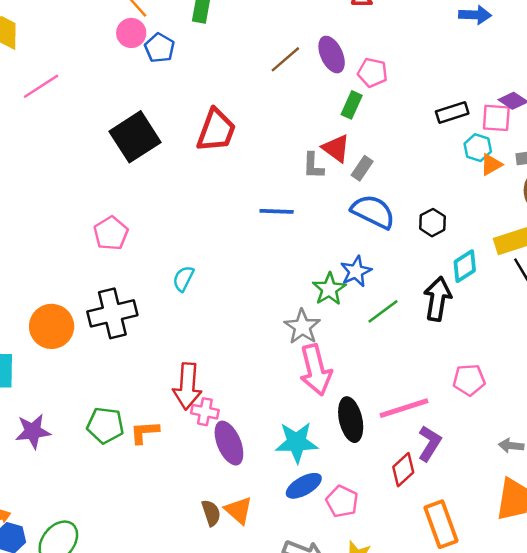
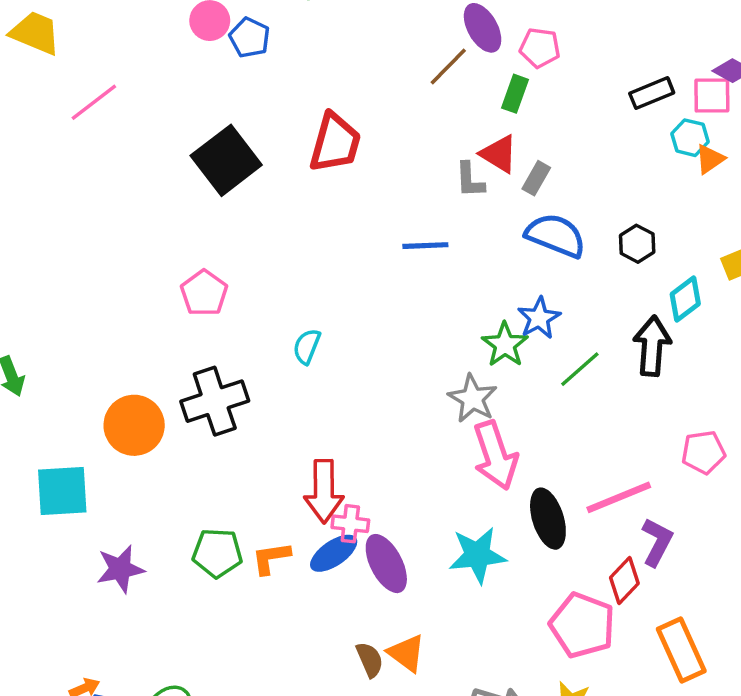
brown line: (285, 59) -> (448, 66), moved
blue ellipse: (304, 486) -> (334, 553), moved
pink pentagon: (342, 501) -> (582, 625), moved, size x1.5

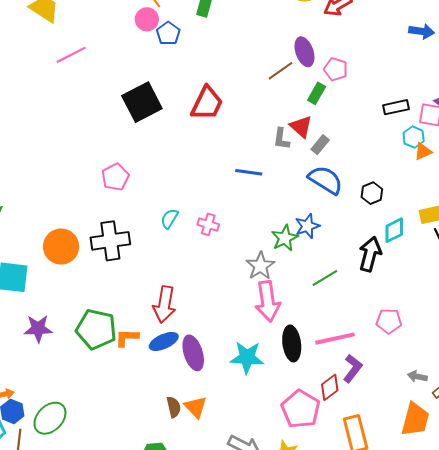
green line: (580, 369) -> (325, 278), moved
pink cross: (350, 524) -> (208, 224), moved
green pentagon: (217, 553) -> (96, 329), size x1.4

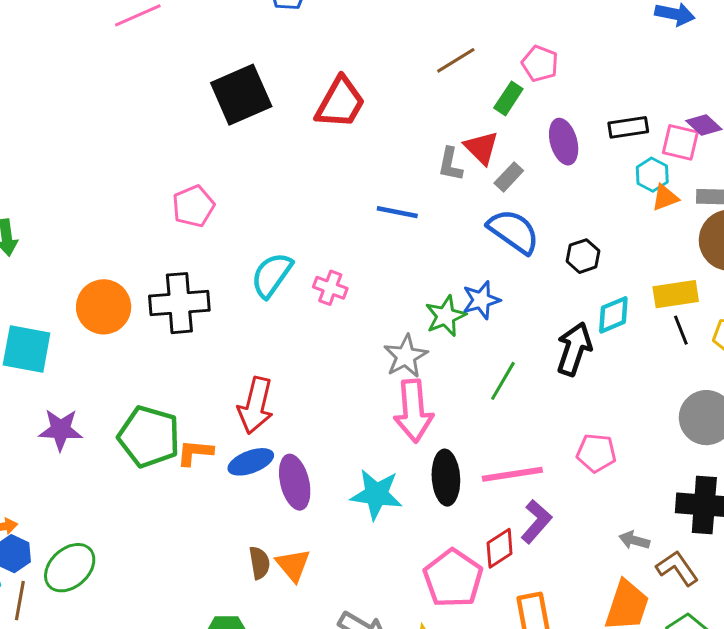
purple ellipse: (304, 52) -> (564, 142), moved
cyan semicircle: (169, 219) -> (272, 275), size x1.5
green line: (325, 278) -> (503, 381), turned -32

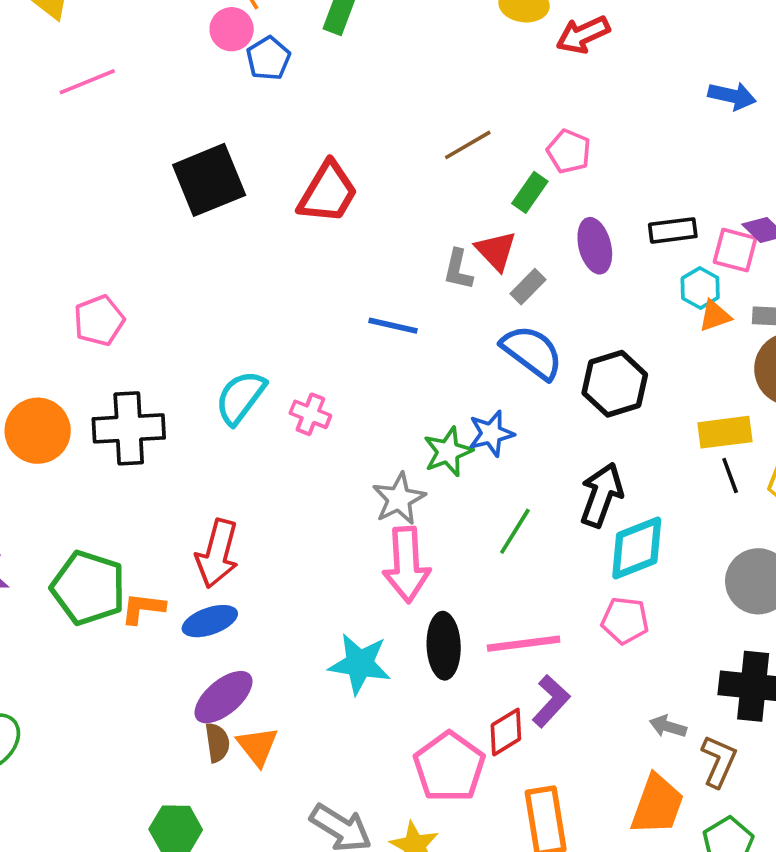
pink pentagon: (193, 206) -> (99, 321), moved
black hexagon: (583, 256) -> (615, 384), size x1.6
cyan diamond: (613, 315) -> (637, 548), moved, size x1.4
purple ellipse: (295, 482) -> (223, 697), moved, turned 62
brown L-shape: (677, 568) -> (719, 761), turned 57

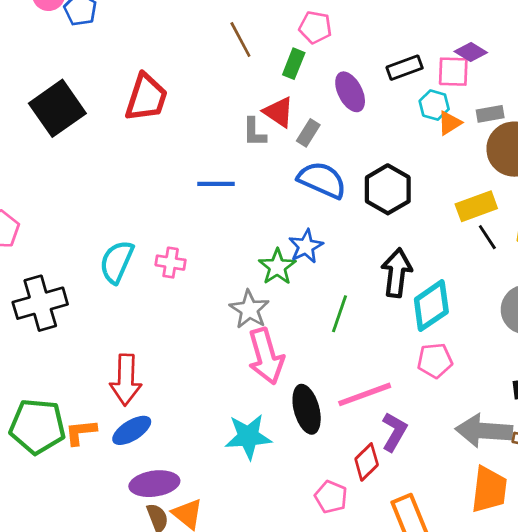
brown line: (468, 145) -> (240, 39), turned -75
purple ellipse: (223, 697) -> (154, 484), turned 45
gray arrow: (668, 726) -> (484, 431), size x2.0
pink pentagon: (449, 767) -> (331, 497), size x0.6

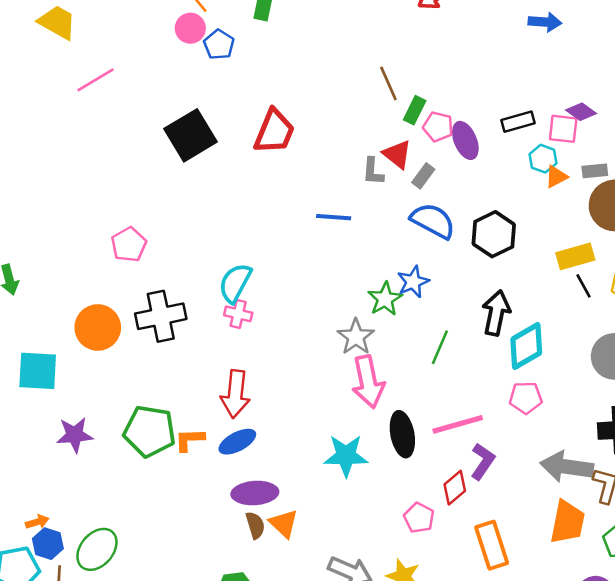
pink pentagon: (315, 27) -> (438, 127), moved
brown line: (240, 39) -> (388, 83), moved
pink cross: (171, 263) -> (238, 314), moved

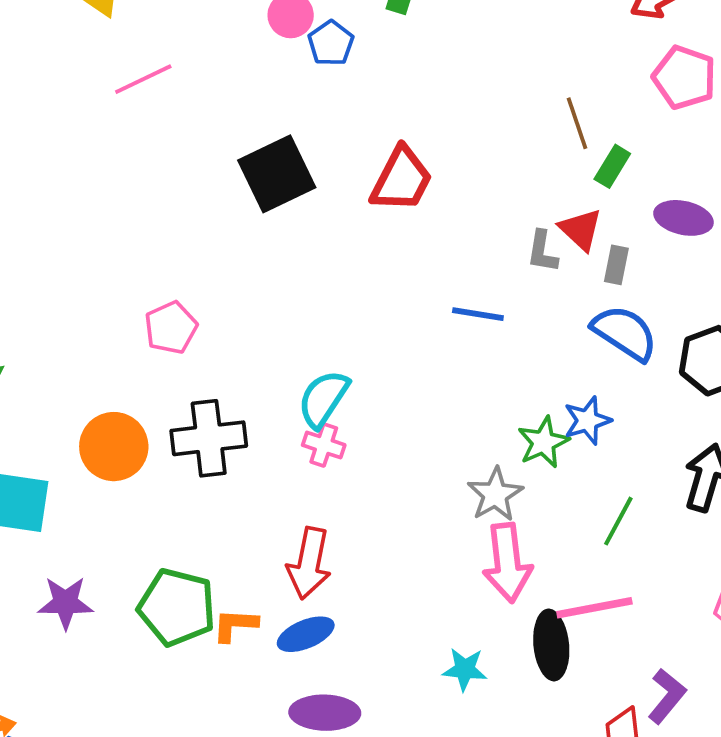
pink pentagon: (438, 127) -> (684, 77), moved, size x1.4
purple ellipse: (465, 140) -> (683, 218), turned -60
gray rectangle: (423, 176) -> (616, 265), turned -30
pink line: (458, 424) -> (594, 608), moved
cyan star: (346, 456) -> (465, 669), size x0.7

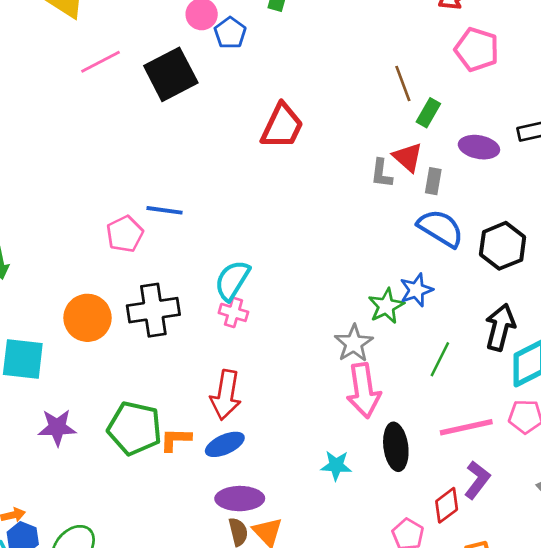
black square: (277, 174) -> (171, 74), moved
blue line: (478, 314) -> (165, 210), moved
pink line: (594, 608) -> (466, 427), moved

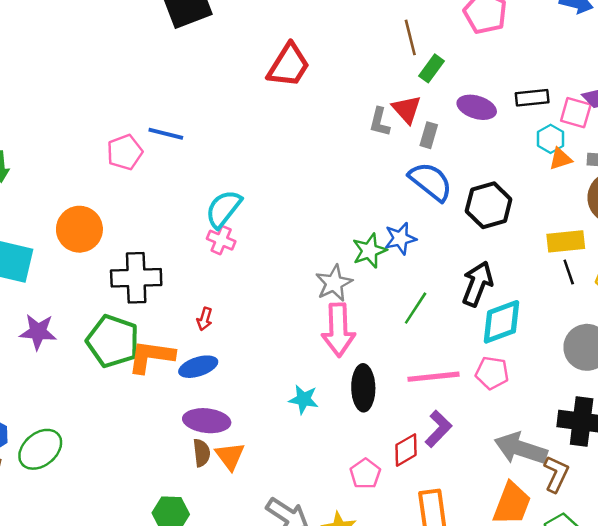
black cross: (153, 310) -> (136, 278), moved
red arrow: (226, 395) -> (205, 319), size x0.5
orange L-shape: (176, 439) -> (151, 356), size x1.5

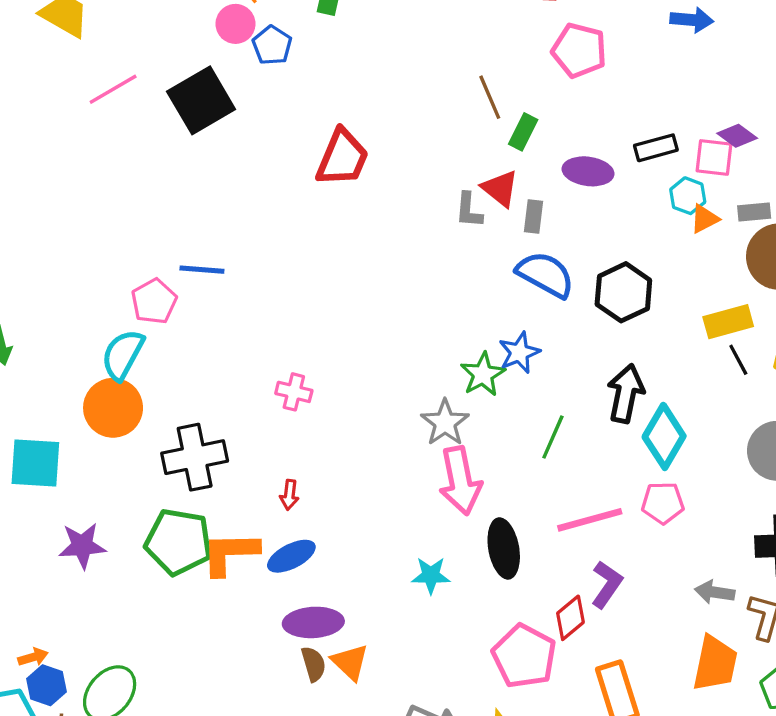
cyan semicircle: (224, 209) -> (123, 355), moved
cyan diamond: (502, 322) -> (664, 436), turned -30
gray arrow: (521, 449) -> (715, 592), size x0.6
pink pentagon: (365, 474) -> (524, 656), size x1.6

